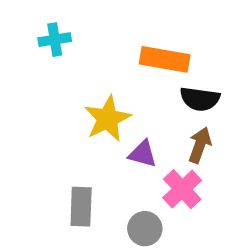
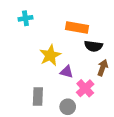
brown arrow: (200, 145) -> (103, 68), moved

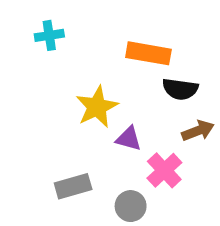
brown arrow: (103, 68) -> (198, 131), turned 49
gray rectangle: (38, 96) -> (73, 186), turned 72

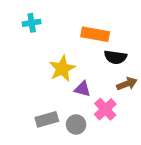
gray circle: (131, 206) -> (76, 124), moved

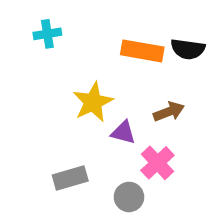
black semicircle: (115, 57) -> (188, 49), moved
brown arrow: (127, 84) -> (169, 112), moved
gray circle: (76, 124) -> (129, 197), moved

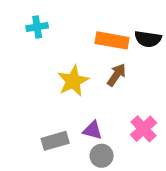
brown arrow: (169, 112) -> (117, 75), moved, turned -35
purple triangle: (123, 132) -> (93, 130), moved
pink cross: (157, 163) -> (143, 129), moved

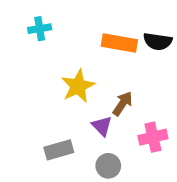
brown arrow: (117, 75) -> (123, 104), moved
pink cross: (143, 129) -> (153, 137), turned 30
purple triangle: (93, 130) -> (102, 126), moved, turned 30

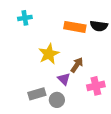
gray circle: (108, 166) -> (57, 100), moved

